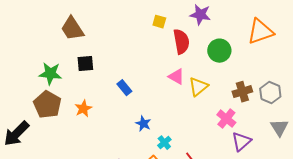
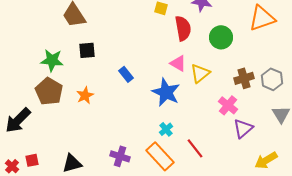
blue star: (143, 124) -> (166, 92), moved, size x1.8

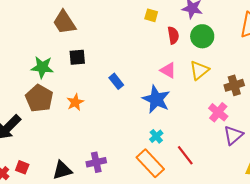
red semicircle: (183, 28) -> (173, 35), size x0.7
green circle: (221, 37) -> (202, 36), moved
yellow triangle: (200, 73) -> (199, 70), moved
purple cross: (120, 156) -> (96, 162), moved, turned -30
red square: (32, 160) -> (22, 167), turned 32

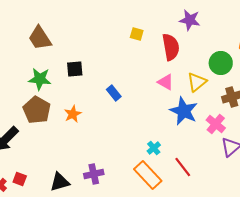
yellow square: (151, 15) -> (137, 34), moved
brown trapezoid: (64, 22) -> (40, 38), moved
red semicircle: (173, 35) -> (171, 47), size x1.5
green circle: (202, 36) -> (221, 63), moved
blue star: (156, 99) -> (184, 111), moved

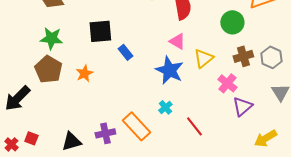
black square: (75, 69) -> (100, 31), moved, size x1.4
yellow triangle: (197, 82) -> (203, 58), moved
blue star: (184, 111) -> (169, 70), moved
orange rectangle: (148, 175) -> (136, 126), moved

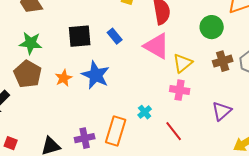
pink triangle: (177, 41) -> (157, 46), size x1.6
blue rectangle: (125, 52) -> (115, 36), moved
blue star: (169, 70) -> (96, 75), moved
pink cross: (227, 83) -> (180, 90), moved, turned -30
orange rectangle: (136, 126) -> (116, 131), turned 60

